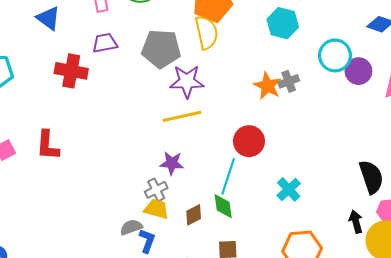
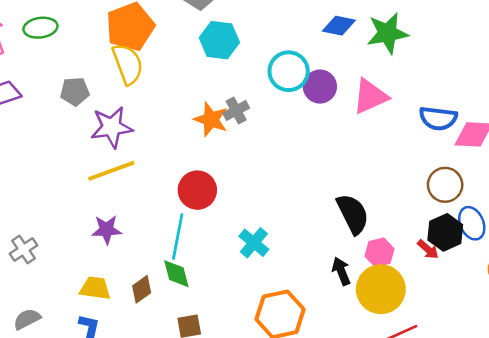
gray pentagon: (161, 49) -> (75, 91), size x0.6
gray cross: (156, 190) -> (24, 250), moved
gray semicircle: (131, 227) -> (27, 319), moved

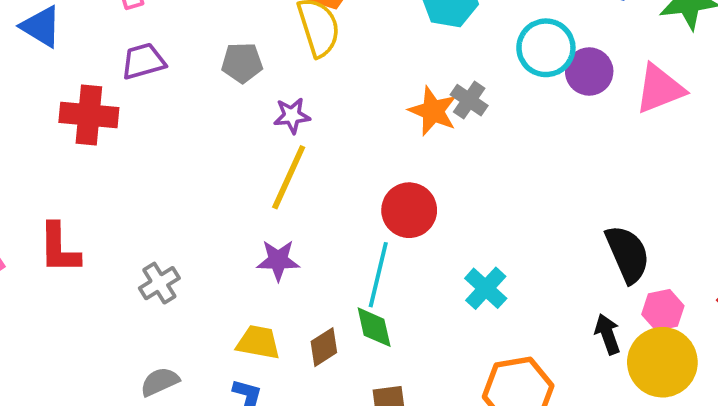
gray cross: (236, 110) -> (469, 100), turned -30
purple star: (112, 127) -> (292, 116), size x0.6
yellow line: (111, 171) -> (289, 177), turned -48

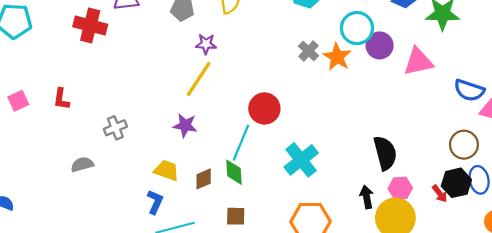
orange star: (433, 111) -> (337, 57), moved
red L-shape: (59, 248) -> (61, 99), size x0.7
cyan cross: (486, 288) -> (301, 160), size x1.4
gray semicircle: (160, 382) -> (82, 164), moved

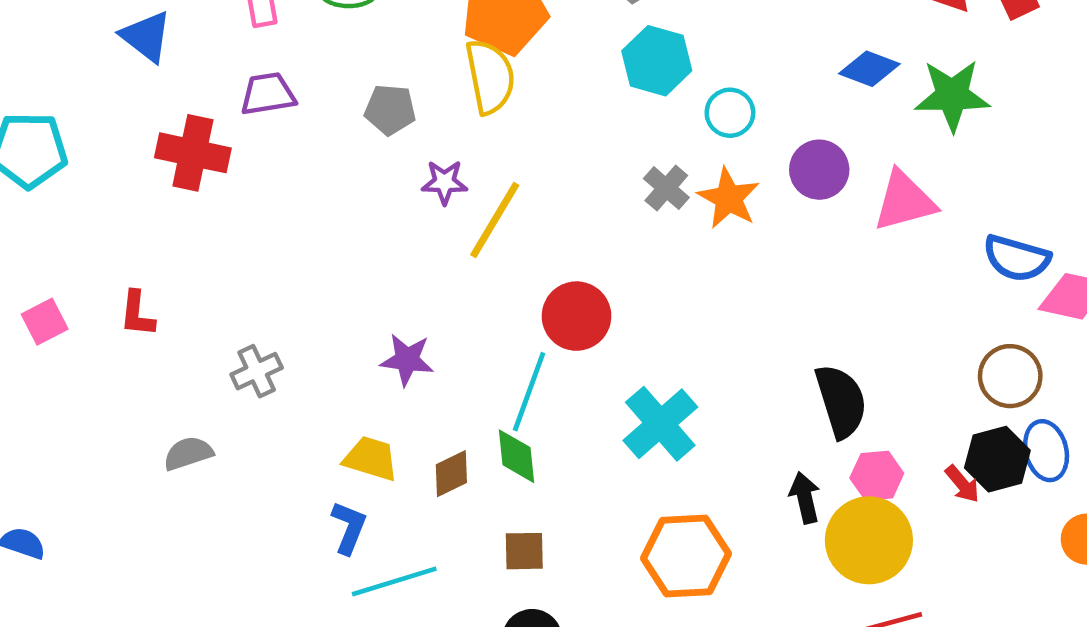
cyan circle: (357, 28) -> (730, 113), moved, size x0.7
yellow line: (199, 79) -> (495, 220), moved

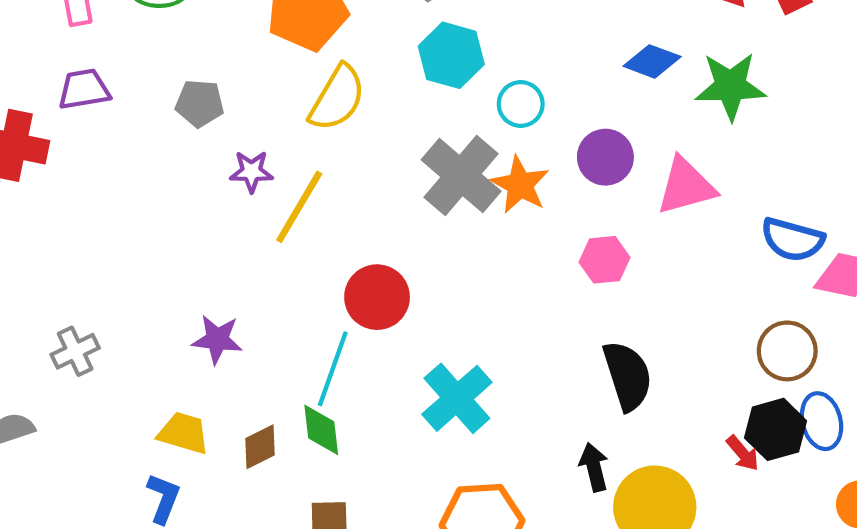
yellow semicircle: (490, 77) -> (337, 98), moved, turned 42
gray cross: (666, 188) -> (461, 176), size x1.8
pink hexagon: (877, 476) -> (604, 260), moved

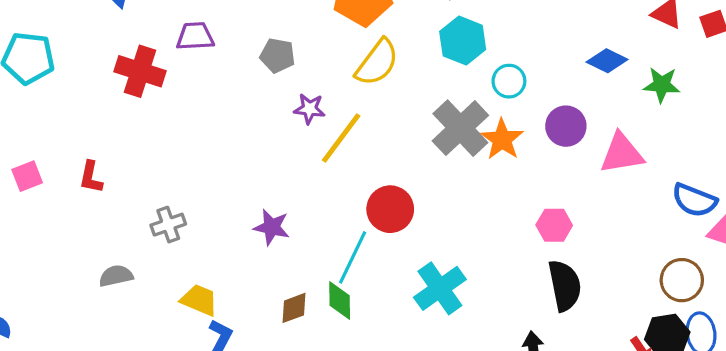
green star: (731, 86) -> (662, 85), size x0.7
pink hexagon: (604, 260) -> (554, 225), moved
yellow trapezoid: (184, 433) -> (199, 300), moved

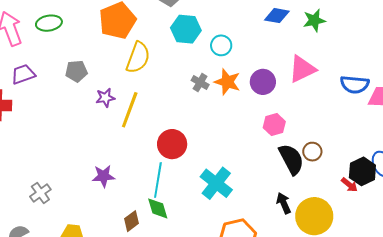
purple circle: (566, 126) -> (263, 82), moved
gray cross: (460, 128) -> (200, 82), size x0.5
brown circle: (682, 280) -> (312, 152), moved, size x0.7

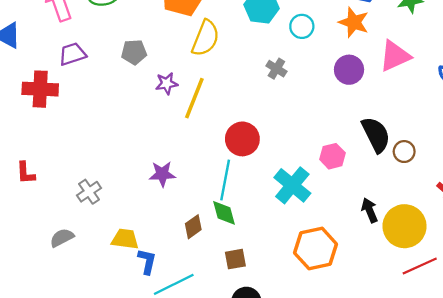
orange star: (227, 82) -> (354, 22), moved
pink hexagon: (274, 125) -> (332, 156), moved
black semicircle: (291, 159) -> (376, 135), moved

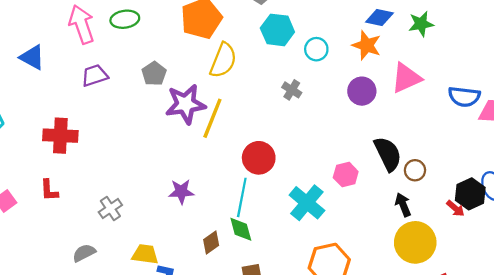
gray pentagon: (134, 52) -> (154, 74), turned -30
purple star: (167, 83) -> (186, 104), size x1.8
red cross: (40, 89) -> (60, 136), moved
black arrow: (370, 210) -> (403, 205), moved

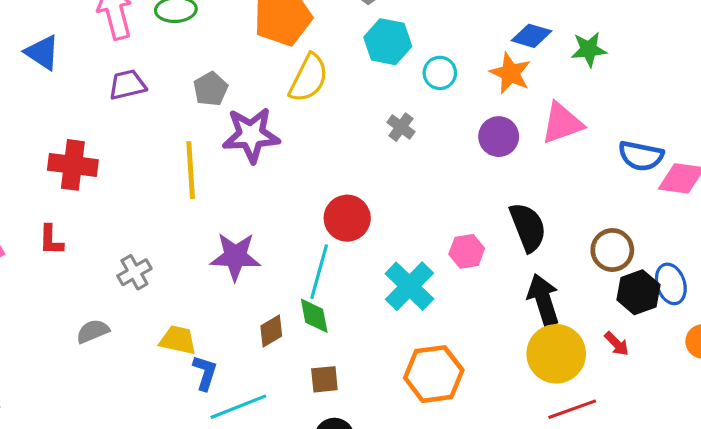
yellow line: (212, 118) -> (191, 170), moved, turned -30
brown circle: (415, 170) -> (612, 250), moved, size x1.4
purple star: (181, 192) -> (235, 257), size x1.4
black arrow: (403, 205) -> (543, 300), size x1.5
red arrow: (455, 208) -> (617, 344), moved

